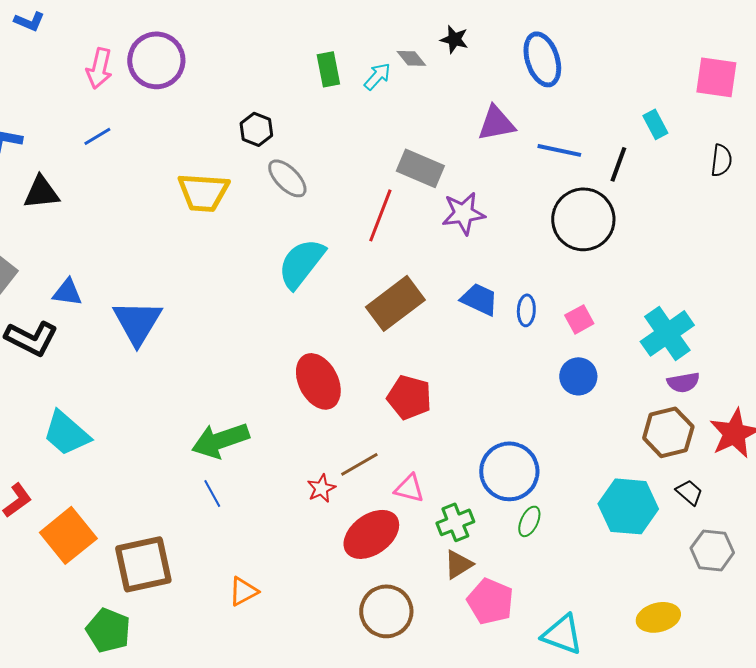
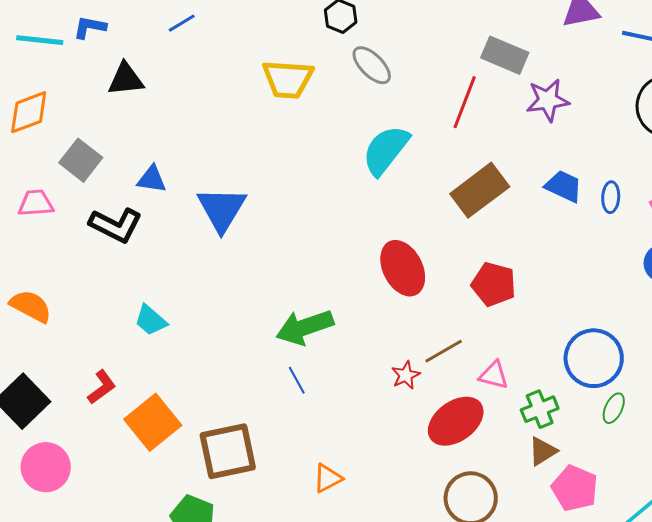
cyan trapezoid: (66, 433) -> (151, 320), size x0.7

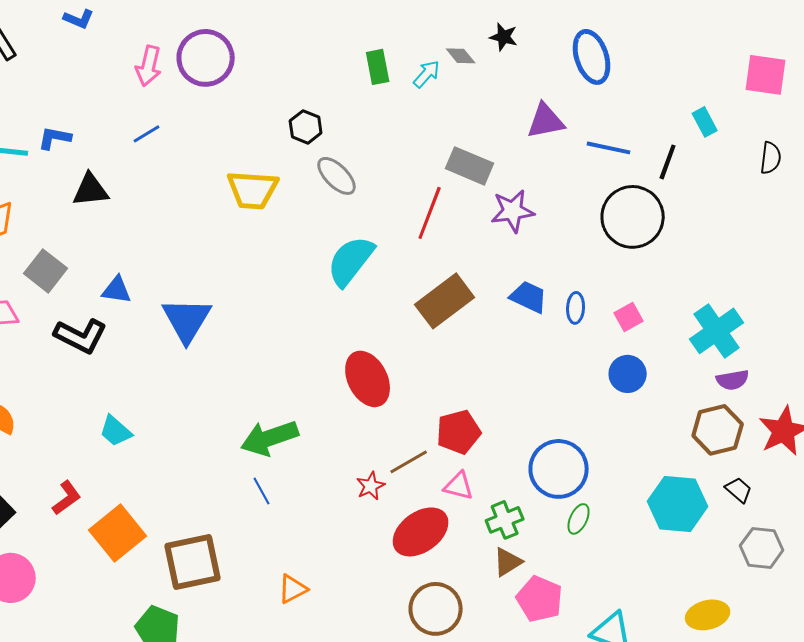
red pentagon: (494, 284) -> (459, 432), moved, turned -30

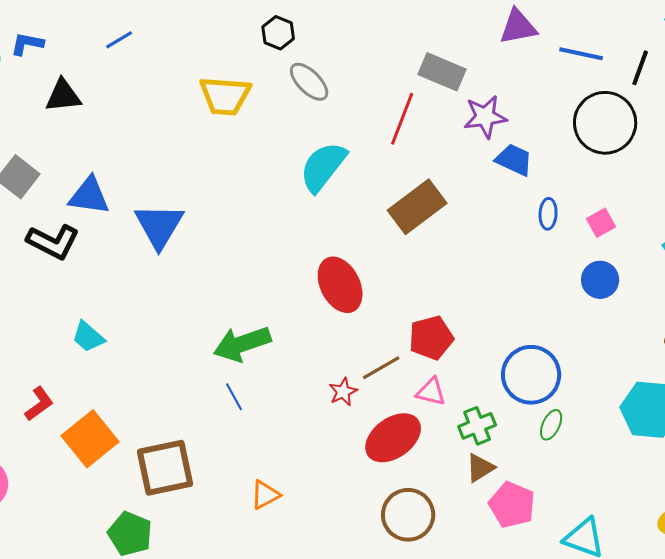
blue triangle: (117, 290) -> (89, 196), size x1.4
blue trapezoid: (529, 297) -> (514, 160), moved

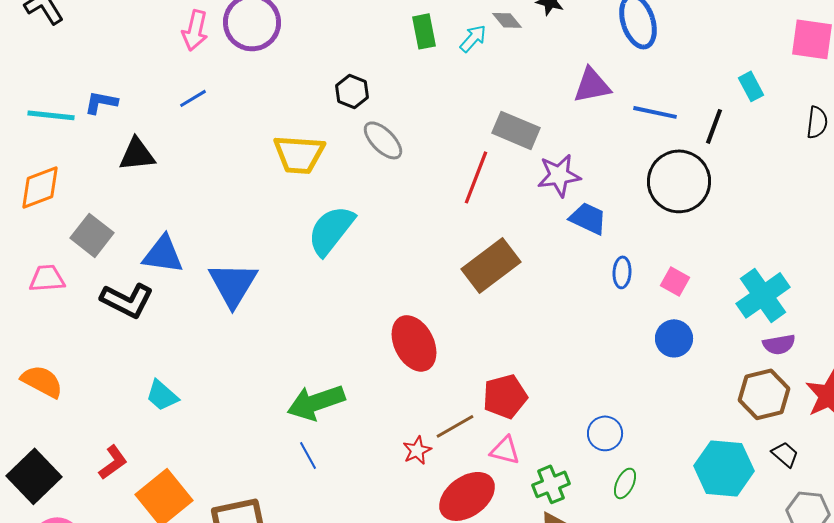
cyan semicircle: (323, 167) -> (331, 230), moved
pink square: (601, 223) -> (675, 281), turned -32
blue circle: (531, 375) -> (605, 433), size x0.6

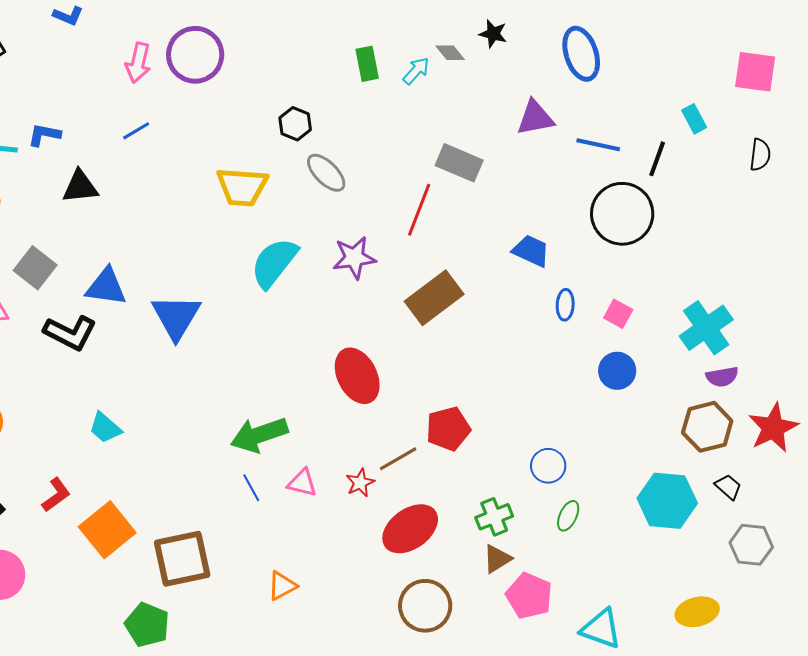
purple star: (559, 175) -> (354, 258), moved
pink triangle: (505, 450) -> (302, 483), moved

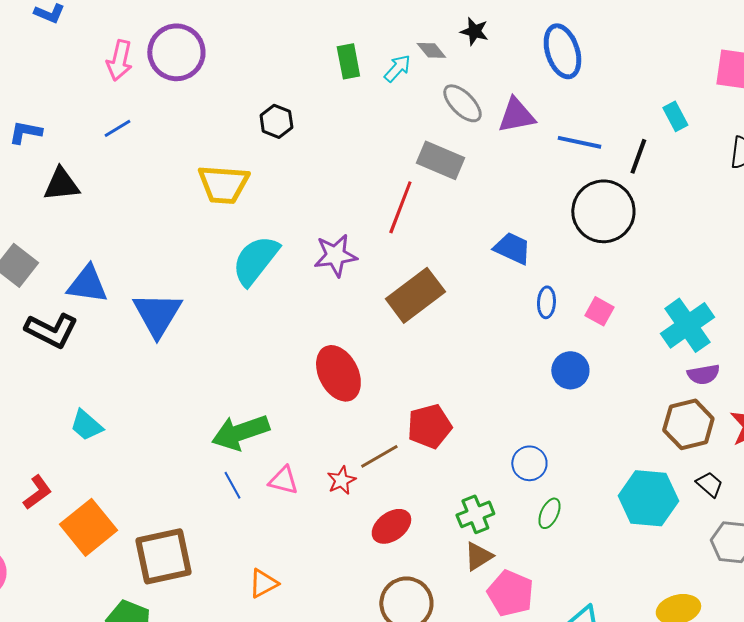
gray ellipse: (326, 173) -> (462, 103), moved
blue circle: (617, 371) -> (570, 370), moved
red ellipse: (410, 529) -> (391, 526), size x0.7

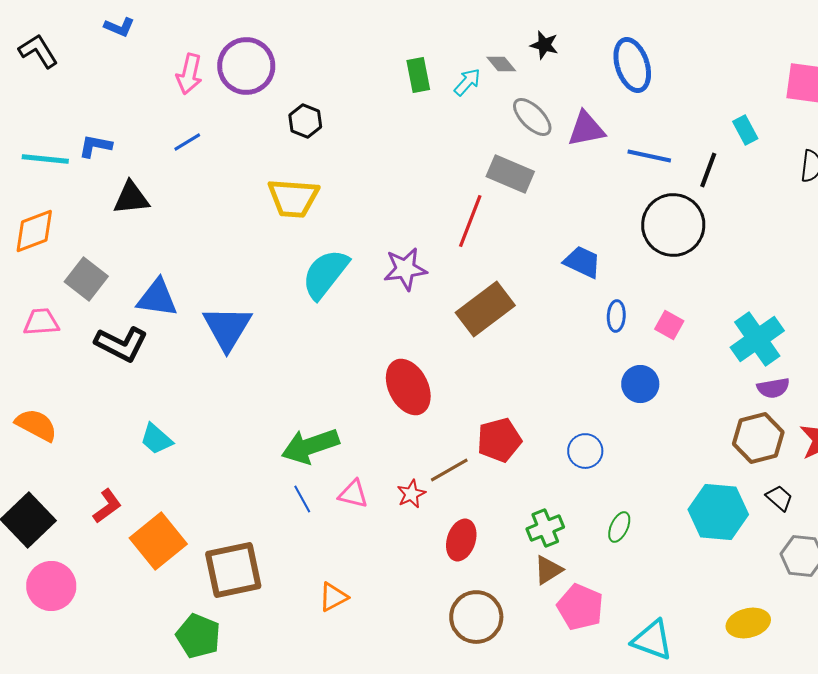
black hexagon: (276, 121) -> (305, 121), moved
blue circle: (529, 463) -> (585, 451), moved
red ellipse: (391, 526) -> (461, 540), turned -36

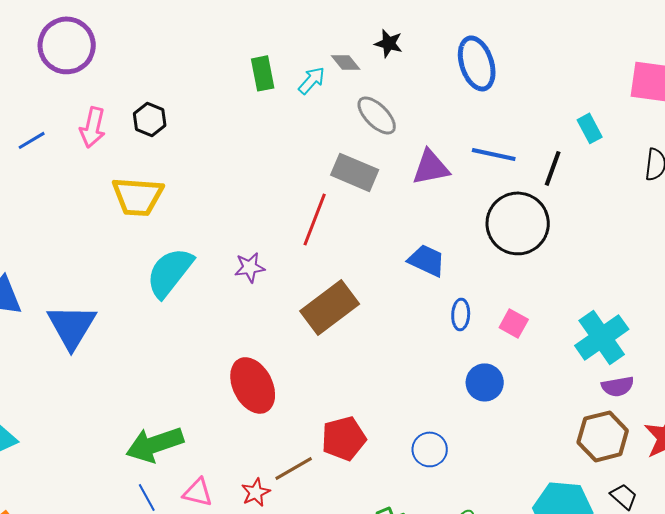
purple circle: (246, 66) -> (67, 45), moved
pink arrow: (189, 74) -> (93, 127), moved
purple triangle: (586, 129) -> (431, 167), moved
purple star: (405, 269) -> (250, 267), size x0.7

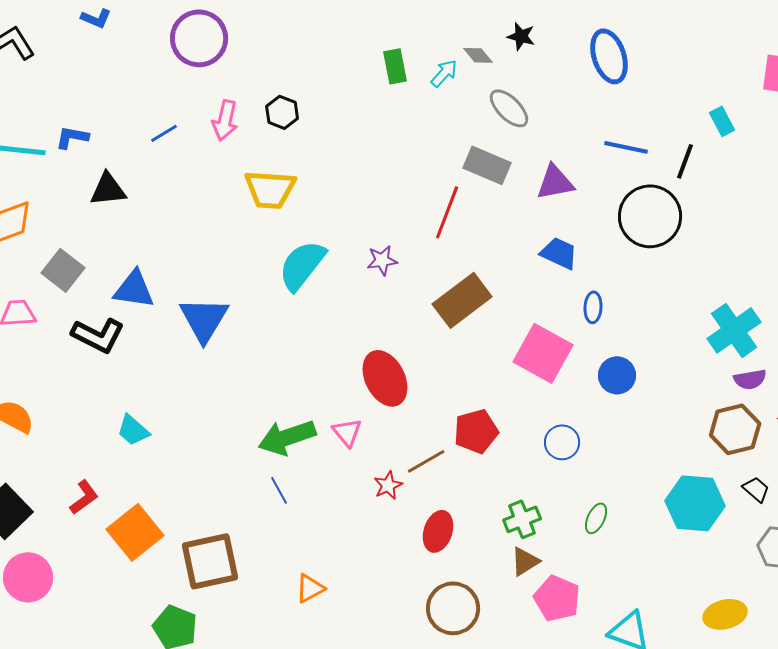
purple triangle: (431, 167) -> (555, 182), moved
pink square: (514, 323) -> (543, 353), moved, size x2.0
pink triangle: (198, 492) -> (347, 432), moved, turned 36

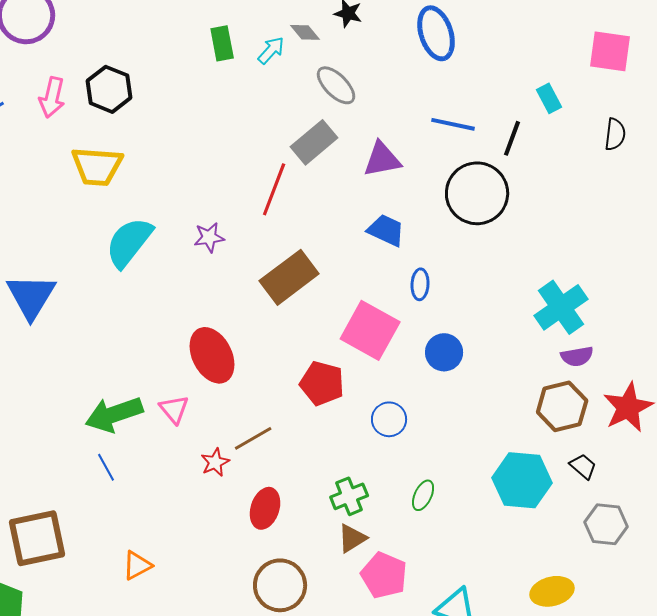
black hexagon: (282, 112) -> (109, 89), size x1.4
gray rectangle: (487, 165) -> (314, 142), turned -63
red pentagon: (476, 431) -> (322, 383), moved, turned 30

